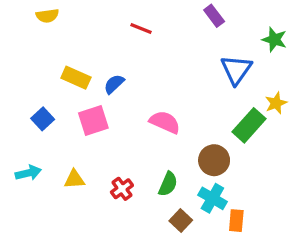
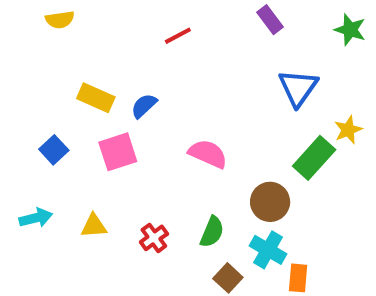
red line: (141, 28) -> (178, 36), turned -50
green star: (274, 40) -> (350, 30), moved

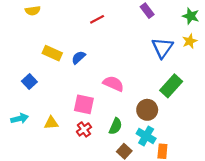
yellow star: (348, 130) -> (190, 41), moved
pink square: (118, 152) -> (84, 104), moved, turned 30

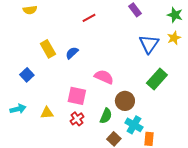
yellow rectangle: (52, 53) -> (48, 49), turned 36
brown circle: (147, 110) -> (125, 101), moved

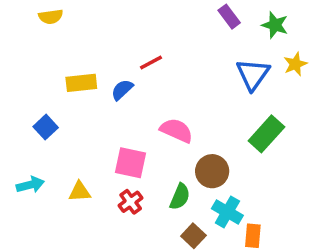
green star: (175, 15) -> (275, 25), moved
red line: (89, 18) -> (151, 62), moved
yellow rectangle: (48, 49) -> (81, 83), turned -66

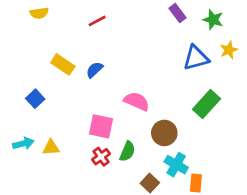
red line: (151, 62) -> (97, 21), moved
blue triangle: (253, 74) -> (196, 58), turned 40
yellow rectangle: (81, 83) -> (63, 64), turned 40
yellow triangle: (80, 192) -> (51, 147), moved
green semicircle: (180, 197) -> (127, 151), moved

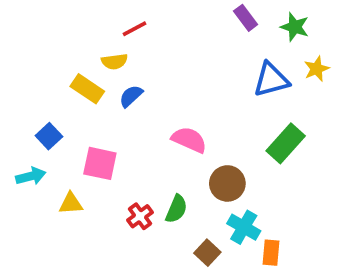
yellow semicircle: (39, 13) -> (115, 62), moved
pink square: (101, 126) -> (100, 163), moved
cyan arrow: (23, 143) -> (31, 176), moved

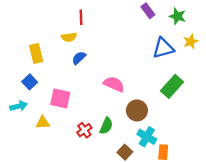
red line: (135, 29) -> (81, 17), turned -64
yellow rectangle: (87, 89) -> (36, 54), moved, turned 42

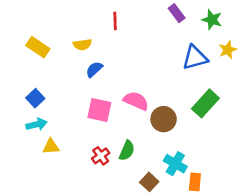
red line: (81, 17) -> (115, 21), moved
yellow rectangle: (36, 54) -> (38, 47), moved, turned -42
pink square: (60, 98) -> (99, 110), moved
cyan arrow: (19, 106) -> (37, 124), moved
brown circle: (137, 110) -> (164, 119), moved

